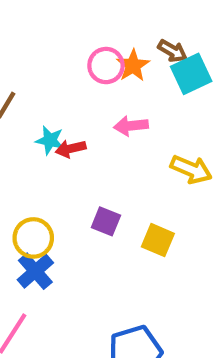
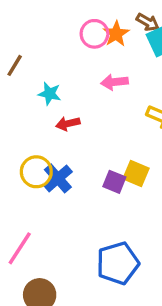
red arrow: (71, 149) -> (68, 124), moved
purple square: (106, 221) -> (114, 182), moved
blue cross: (35, 271) -> (58, 178), moved

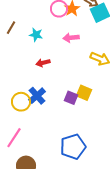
cyan star: (50, 94) -> (36, 35), moved
yellow circle: (36, 172) -> (21, 102), moved

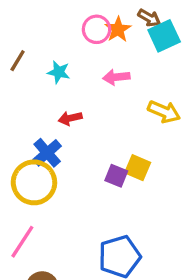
blue cross: (37, 96) -> (47, 153), moved
yellow circle: (21, 102) -> (34, 182), size x1.4

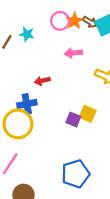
brown arrow: (149, 18) -> (90, 22), moved
cyan star: (59, 72) -> (27, 34), moved
blue cross: (47, 153) -> (27, 104), turned 30

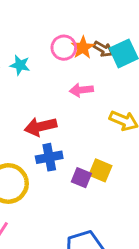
red arrow: (42, 81) -> (40, 127), size x1.5
blue cross: (27, 104) -> (49, 157), moved

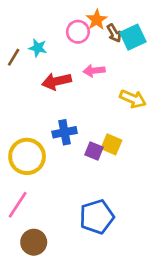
orange star: (83, 48) -> (97, 20), moved
brown arrow: (103, 49) -> (114, 33), turned 30
red arrow: (40, 127) -> (57, 81), moved

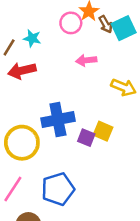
red arrow: (57, 81) -> (22, 71), moved
blue cross: (65, 132) -> (58, 120), size x1.4
blue pentagon: (97, 217) -> (58, 189), moved

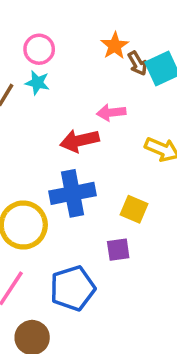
pink circle: (71, 23) -> (39, 49), moved
red arrow: (22, 71) -> (80, 141), moved
purple square: (86, 138) -> (118, 250), moved, turned -30

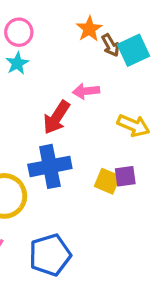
cyan star: (37, 83) -> (17, 63), turned 30
red arrow: (80, 141) -> (57, 117), turned -44
purple square: (118, 250) -> (125, 176), moved

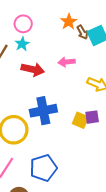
red arrow: (57, 117) -> (33, 69), moved, turned -110

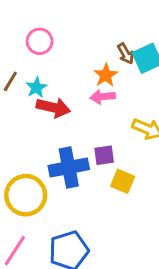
orange star: (69, 22) -> (106, 75), moved
cyan star: (22, 44) -> (36, 87), moved
purple square: (92, 117) -> (104, 155), moved

